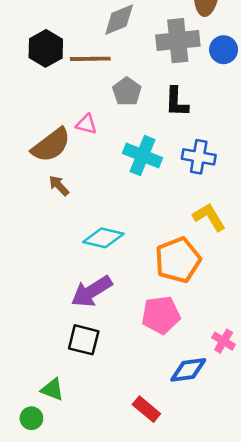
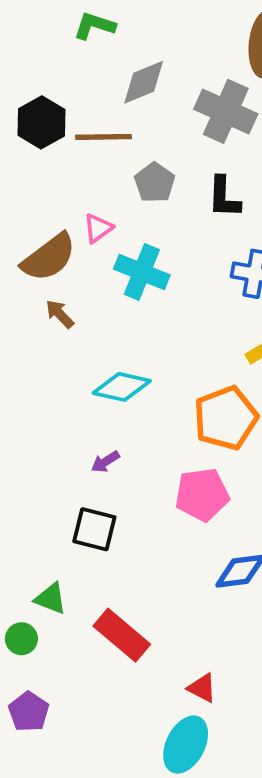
gray cross: (178, 41) -> (226, 111), turned 30
pink triangle: (86, 124) -> (98, 228), turned -50
cyan cross: (143, 156) -> (142, 272), moved
purple arrow: (92, 291) -> (105, 462), size x0.5
red rectangle: (146, 409) -> (122, 635), moved, size x1.4

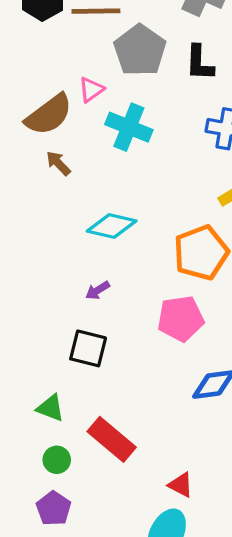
gray pentagon: (155, 183) -> (140, 50), size x1.5
green circle: (21, 639) -> (57, 460), moved
purple pentagon: (29, 712) -> (54, 508), moved

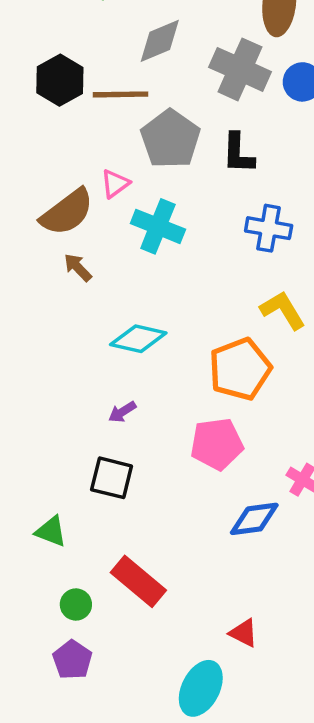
green triangle: (50, 408) -> (51, 531), moved
red triangle: (181, 485) -> (244, 633), moved

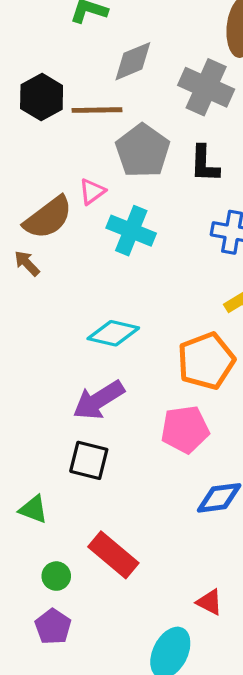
brown arrow: (78, 267) -> (27, 263), moved
purple arrow: (122, 412) -> (99, 400), size x2.0

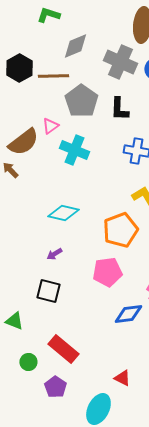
purple arrow: (99, 400) -> (54, 254), size x0.5
purple pentagon: (53, 627) -> (55, 387), moved

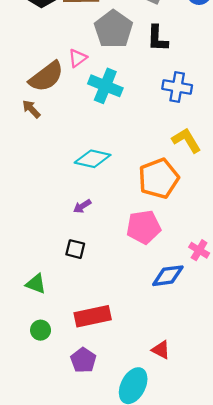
black square: (48, 291) -> (75, 249), size x0.7
red rectangle: (63, 349) -> (93, 316), turned -52
green circle: (28, 362) -> (41, 330), moved

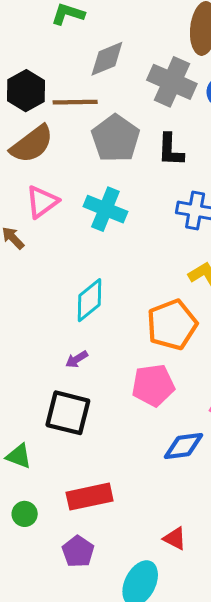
pink triangle: (78, 58) -> (42, 202), moved, size x1.4
brown semicircle: (46, 77) -> (32, 144), moved
cyan diamond: (93, 159) -> (90, 300), turned -52
black square: (75, 249) -> (68, 413), size x1.8

